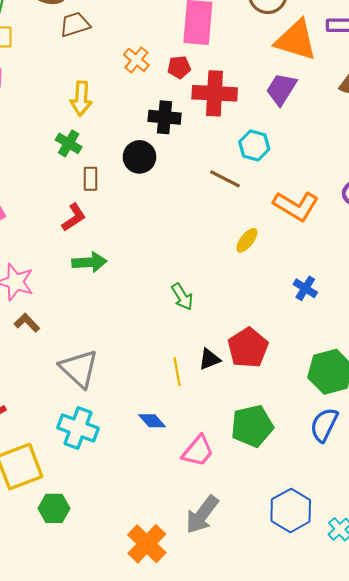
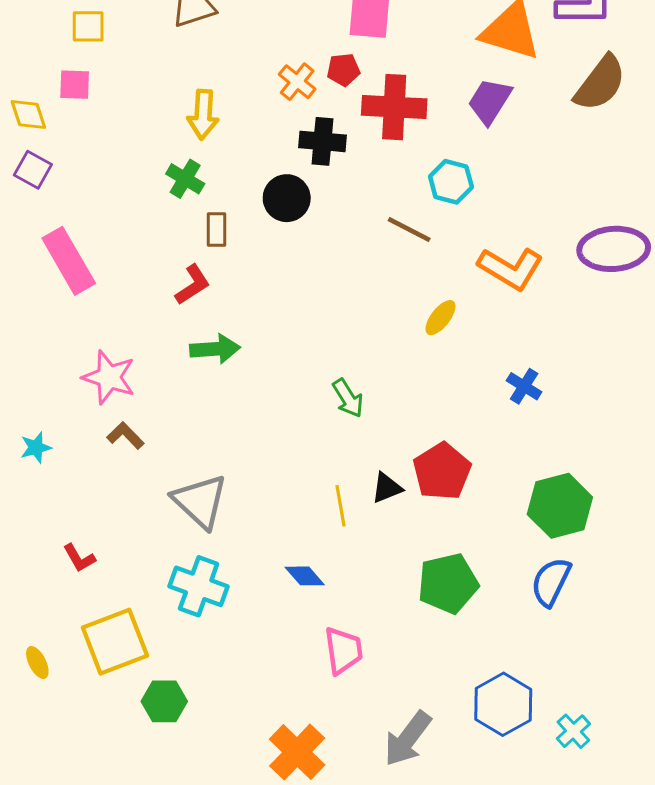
orange cross: (136, 60) -> (297, 82), moved
pink trapezoid: (198, 451) -> (343, 651), moved, turned -48
gray arrow: (202, 515) -> (408, 739), moved

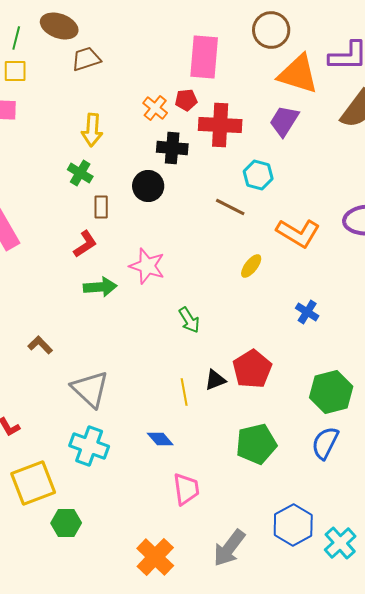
pink star: (109, 377) -> (147, 266), moved
cyan cross: (573, 731) -> (340, 543), size x1.4

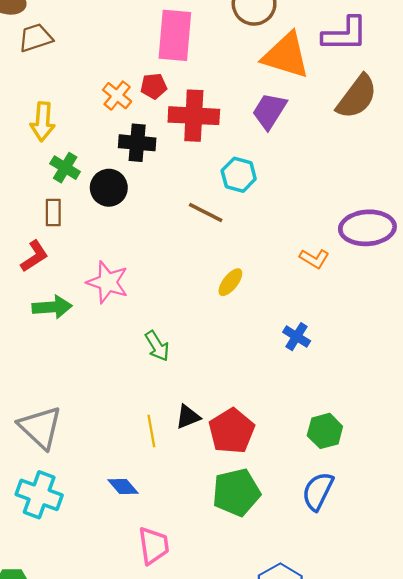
green cross: (80, 173) -> (65, 168), moved
orange L-shape: (298, 233) -> (314, 259), moved, size x0.6
red pentagon: (252, 369) -> (232, 431), moved
green hexagon: (331, 392) -> (325, 431), size x0.7

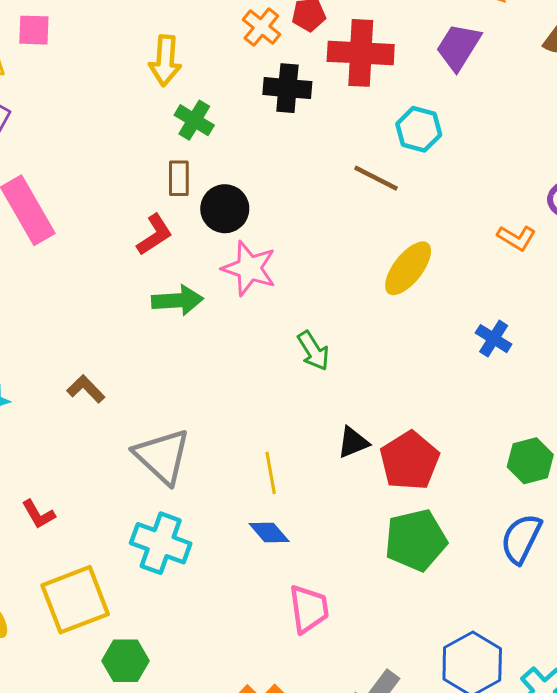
black circle: (109, 188) -> (225, 209), moved
yellow ellipse: (230, 282) -> (408, 268), size x1.5
yellow line: (151, 431) -> (271, 473), moved

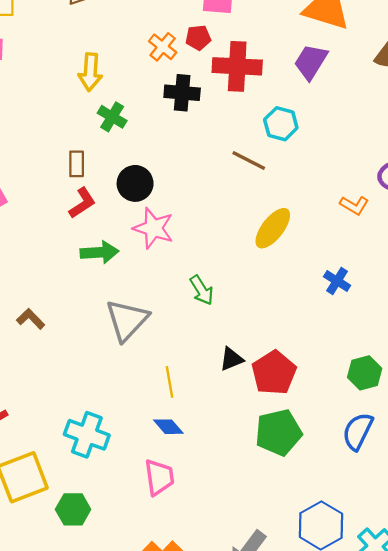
brown rectangle: (179, 178) -> (77, 164), moved
gray triangle: (162, 456) -> (127, 320), moved, turned 30
pink trapezoid: (309, 609) -> (159, 477), moved
green hexagon: (126, 661) -> (73, 509), moved

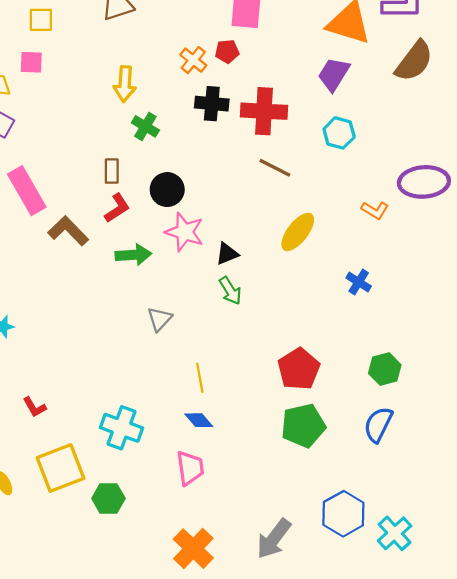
red cross: (237, 66) -> (264, 111), moved
cyan hexagon: (281, 124) -> (339, 133), moved
brown L-shape: (31, 319) -> (68, 231), moved, size x1.5
gray triangle: (127, 320) -> (160, 319), size x0.6
black triangle: (231, 359) -> (227, 254), moved

